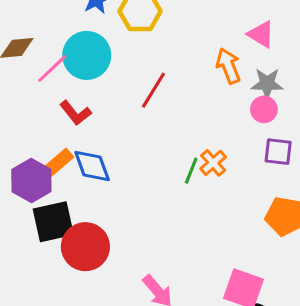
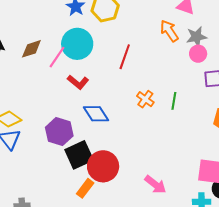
orange rectangle: (59, 162) -> (85, 188), moved
orange cross: (213, 163) -> (145, 99), moved
green line: (191, 171) -> (174, 101), moved

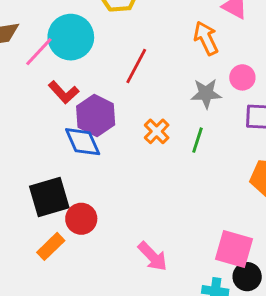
gray star: (196, 37) -> (206, 94), moved
purple hexagon: (59, 132) -> (96, 116), moved
red circle: (103, 166) -> (81, 219), size x0.7

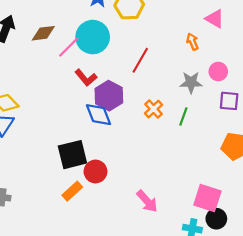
orange arrow: (206, 38) -> (192, 42), size x0.7

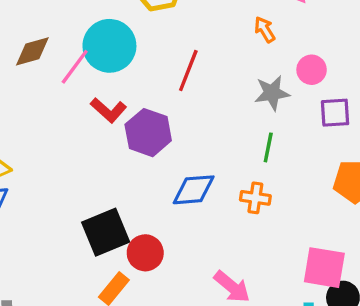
orange cross: (154, 109) -> (255, 198), moved, turned -30
blue diamond: (99, 115) -> (194, 190), moved, turned -64

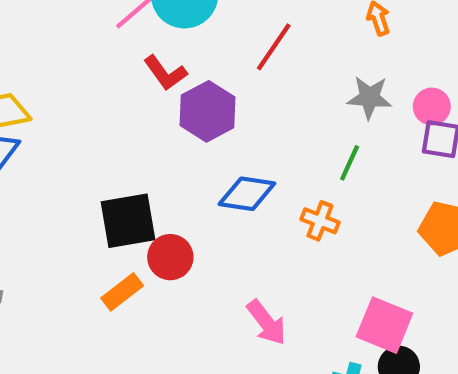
pink circle: (312, 70) -> (432, 107), moved

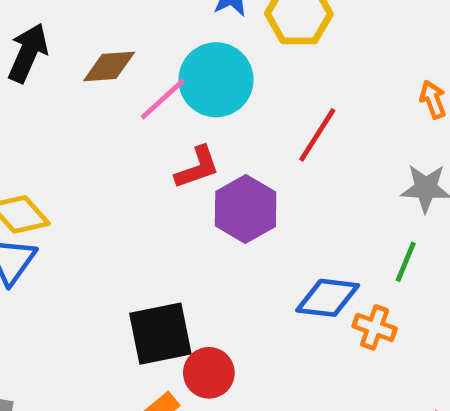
red L-shape: (165, 73) -> (197, 168), turned -72
blue diamond: (247, 194) -> (328, 298), moved

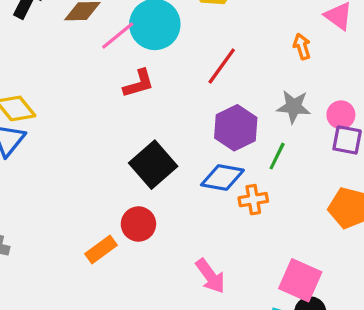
purple hexagon: (246, 209) -> (236, 128), moved
orange cross: (375, 327) -> (253, 200), turned -32
black square: (160, 334) -> (153, 165), moved, turned -33

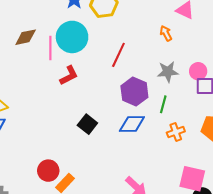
pink line: (118, 35) -> (50, 48), turned -40
black square: (153, 165) -> (87, 124), size x0.7
orange cross: (253, 200) -> (176, 132), moved
red circle: (138, 224) -> (48, 171), moved

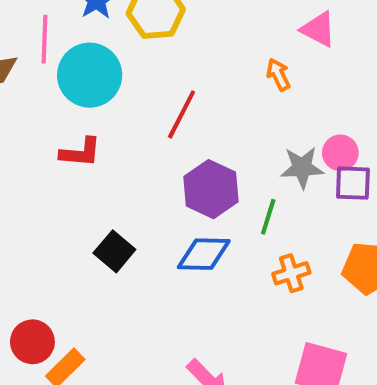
pink line: (50, 48) -> (44, 39), moved
gray star: (168, 72) -> (302, 168), moved
red L-shape: (69, 76) -> (81, 152), turned 30

